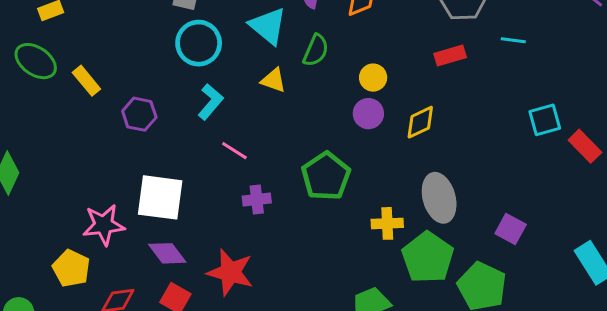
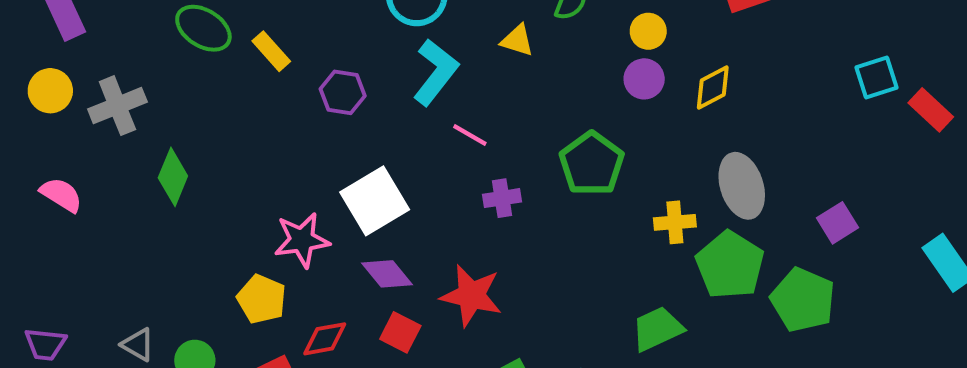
cyan L-shape: (210, 102) -> (436, 72), size x1.4
white square: (160, 197) -> (375, 201), turned -36
purple square: (511, 229) -> (838, 223), turned 32

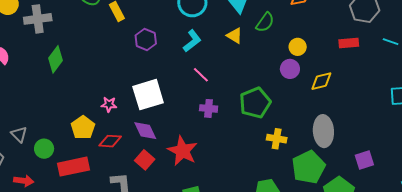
cyan L-shape: (436, 72) -> (192, 41), size x0.7
yellow cross: (675, 222) -> (277, 139), moved
pink star: (302, 240) -> (109, 104), size x0.6
red diamond: (325, 339) -> (110, 141), moved

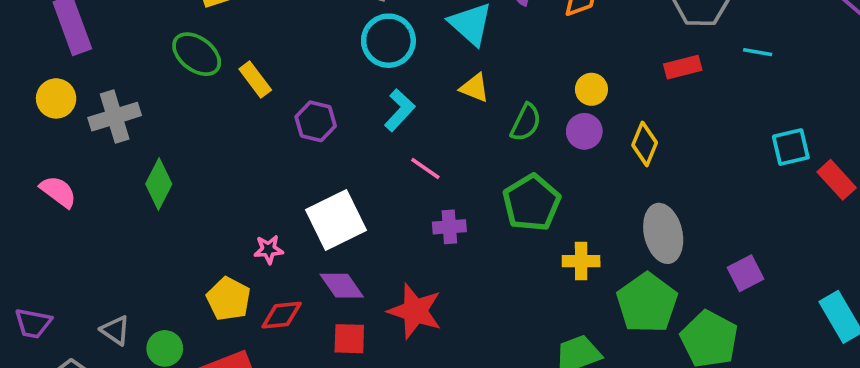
green semicircle: (265, 22) -> (526, 122), moved
yellow diamond: (321, 81) -> (645, 144), turned -45
red square: (145, 160) -> (349, 339), turned -30

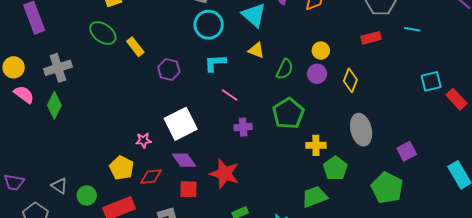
yellow circle: (56, 98) -> (14, 67), moved
cyan L-shape: (400, 110) -> (215, 63), turned -135
green diamond: (159, 184) -> (54, 105), moved
pink semicircle: (58, 192) -> (24, 94), moved
green pentagon: (647, 303) -> (335, 168), moved, size x0.7

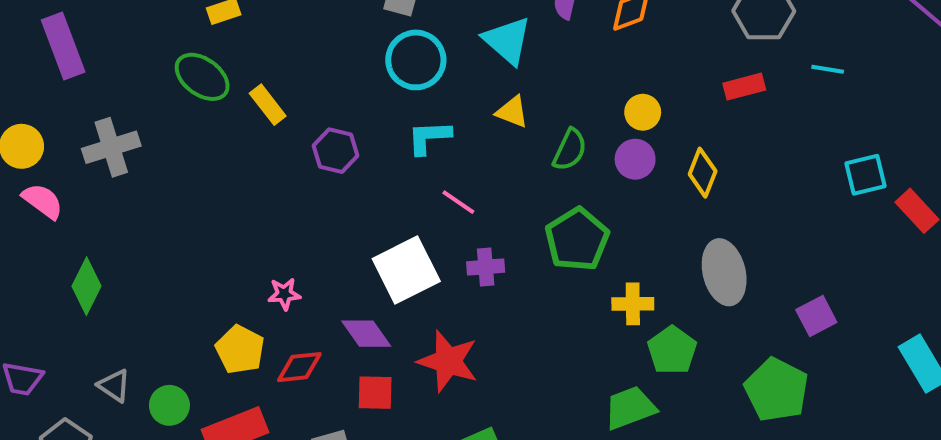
green diamond: (54, 105) -> (86, 286), moved
white square: (181, 124) -> (406, 270), moved

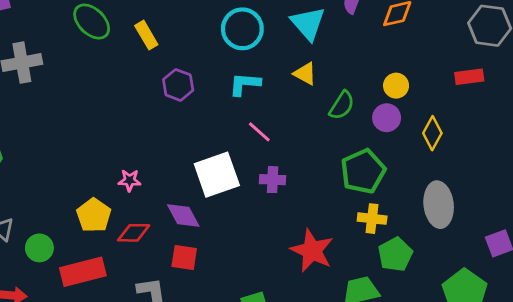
yellow rectangle: (268, 105) -> (146, 35), moved
green pentagon: (577, 239) -> (363, 171), moved
red star: (448, 361) -> (312, 251), moved

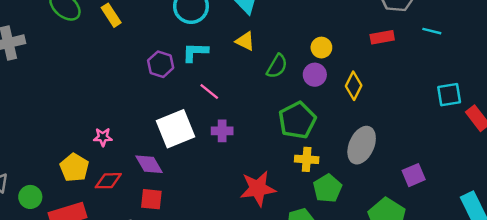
purple hexagon: (178, 85) -> (161, 64), moved
gray ellipse: (439, 205) -> (362, 145), turned 33
red star: (312, 251) -> (258, 188), turned -30

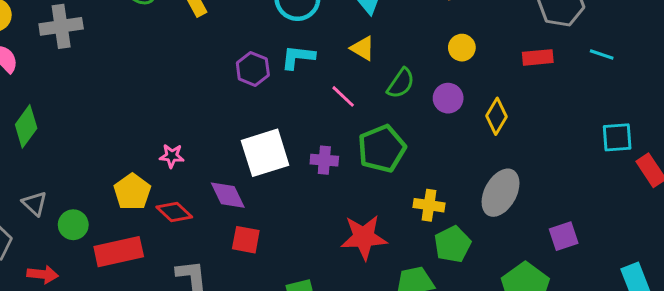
yellow circle: (321, 48) -> (462, 48), moved
pink line: (209, 91) -> (343, 96), moved
green pentagon: (297, 120) -> (382, 149), moved
red diamond: (108, 181) -> (174, 212), turned 40
red square: (151, 199) -> (246, 240), moved

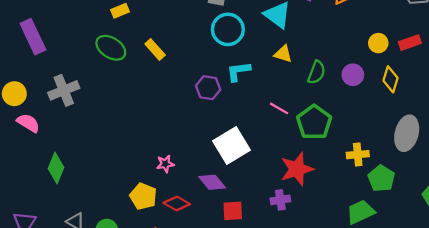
yellow circle: (462, 48) -> (378, 43), moved
red rectangle: (538, 57) -> (410, 43), moved
pink line: (343, 96) -> (279, 108), moved
purple cross: (324, 160) -> (280, 200), moved
red star: (364, 237) -> (297, 169), moved

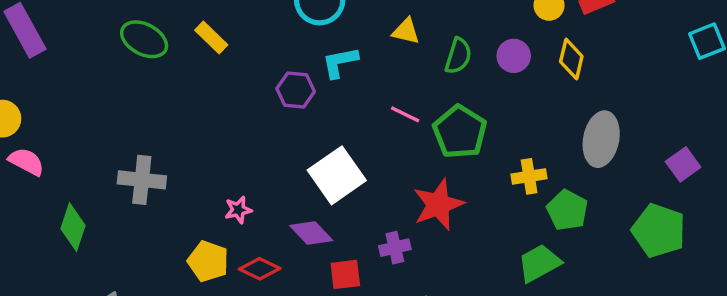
gray cross: (64, 90) -> (142, 180), moved, turned 32
purple cross: (280, 200) -> (395, 248), moved

